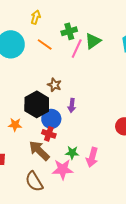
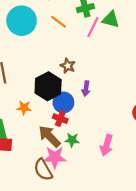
green triangle: (93, 41) -> (111, 19), turned 48
green star: (72, 153) -> (72, 140), moved
pink star: (63, 169) -> (55, 157), moved

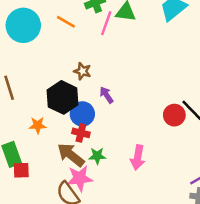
purple arrow: (86, 89) -> (106, 95), turned 144

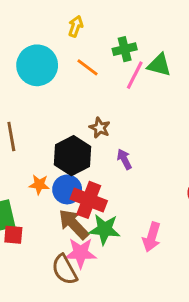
blue circle: (82, 114) -> (67, 189), moved
red cross: (81, 133) -> (89, 200), size x1.6
green star: (97, 156) -> (105, 229), size x1.5

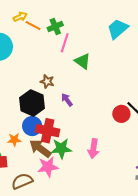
yellow arrow: (76, 26) -> (20, 17), turned 56
green triangle: (159, 65) -> (82, 61), moved, turned 30
orange line: (88, 67) -> (33, 26), moved
orange star: (39, 185) -> (14, 140), moved
brown semicircle: (65, 270) -> (22, 181), moved, turned 105

